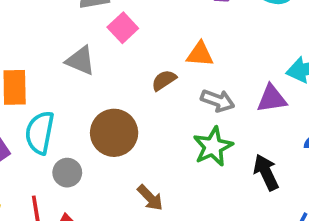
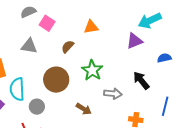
brown semicircle: (164, 80) -> (68, 47), moved
gray arrow: (218, 101) -> (113, 94), moved
green star: (213, 147) -> (92, 70), moved

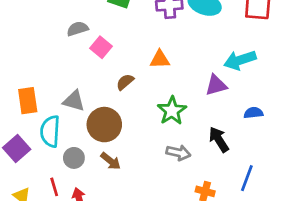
gray triangle: (29, 46) -> (74, 101), moved
green star: (92, 70) -> (172, 111), moved
brown arrow: (84, 109) -> (111, 161), moved

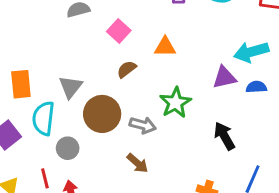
pink square: (101, 47) -> (119, 31), moved
gray triangle: (74, 101) -> (71, 87), turned 50
blue semicircle: (253, 113) -> (256, 87), moved
gray arrow: (178, 153) -> (143, 125), moved
brown arrow: (111, 161) -> (137, 163), moved

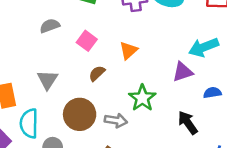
orange triangle: (165, 47) -> (128, 50), turned -36
gray triangle: (71, 87) -> (47, 80), moved
blue semicircle: (256, 87) -> (212, 93), moved

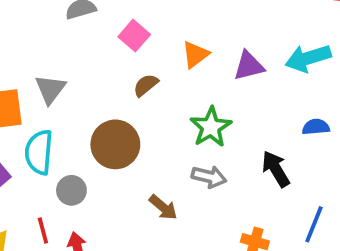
purple triangle: (183, 72) -> (249, 66), moved
gray triangle: (47, 80) -> (50, 89), moved
gray arrow: (116, 121) -> (209, 177), moved

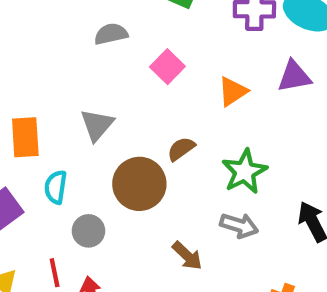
purple triangle: (249, 66) -> (294, 76), moved
brown semicircle: (146, 85) -> (181, 149), moved
gray triangle: (50, 89) -> (97, 125), moved
cyan semicircle: (39, 152) -> (56, 187), size x0.7

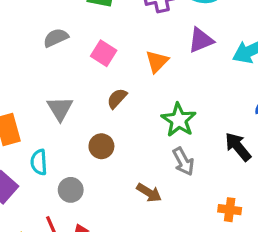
brown semicircle: (181, 149) -> (117, 98), moved
brown circle: (139, 184) -> (101, 146), size x0.6
gray arrow: (239, 225) -> (183, 161), turned 56

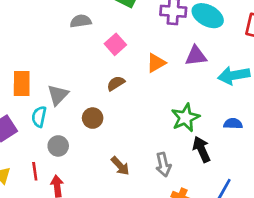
gray triangle: (60, 109) -> (58, 95), moved
green star: (179, 120) -> (185, 118), moved
gray arrow: (183, 161) -> (163, 165), moved

